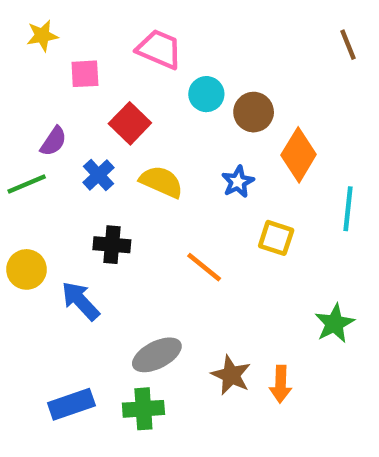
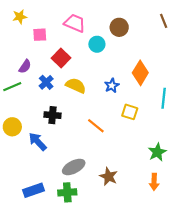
brown circle: (254, 112) -> (119, 27), moved
orange arrow: (281, 384) -> (154, 182), moved

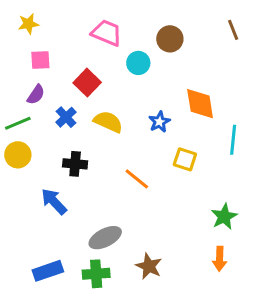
pink square: (40, 35) -> (40, 60), moved
orange diamond: (140, 73) -> (200, 104), turned -40
yellow circle: (12, 127) -> (18, 155), moved
brown star: (109, 177) -> (149, 266), moved

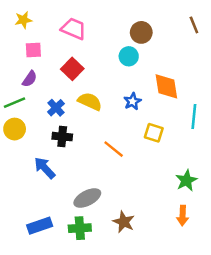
pink trapezoid: (107, 33) -> (74, 29), moved
cyan circle: (138, 63) -> (129, 56), moved
blue cross: (66, 117) -> (56, 108), moved

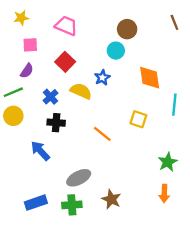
blue star: (132, 101) -> (102, 78), moved

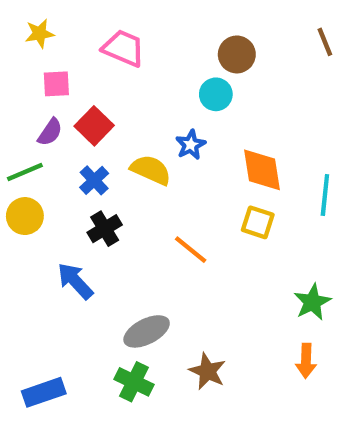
red square: (65, 62) -> (94, 126), moved
orange diamond: (150, 78) -> (262, 170), moved
black cross: (56, 123) -> (105, 229), turned -36
blue rectangle: (36, 203) -> (44, 392), moved
green cross: (72, 205) -> (134, 382), turned 30

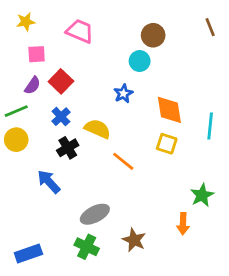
yellow semicircle: (151, 170) -> (98, 129), moved
orange arrow: (306, 361) -> (183, 224), moved

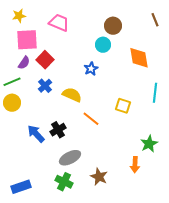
pink square: (37, 54) -> (27, 40), size x1.6
orange diamond: (169, 110) -> (139, 58), moved
black cross: (68, 148) -> (58, 130), moved

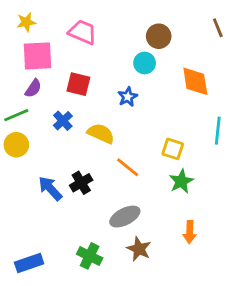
red square: (45, 60) -> (78, 84), moved, turned -30
green star: (149, 144) -> (181, 181), moved
gray ellipse: (70, 158) -> (125, 217), moved

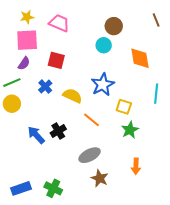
yellow star: (26, 22) -> (27, 17), moved
blue star: (128, 97) -> (103, 85), moved, size x1.6
green cross: (90, 256) -> (53, 188), moved

